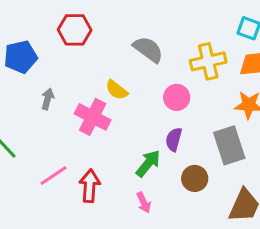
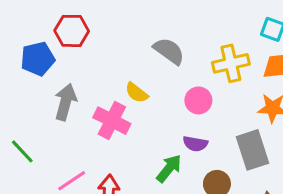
red hexagon: (75, 30) -> (72, 31), moved
gray arrow: (48, 99) -> (65, 102), size x1.6
purple semicircle: (174, 139) -> (195, 144), turned -95

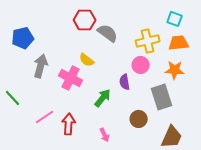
red hexagon: (72, 31) -> (85, 20), moved
pink circle: (198, 100) -> (141, 65), moved
purple semicircle: (195, 144) -> (125, 82), moved, turned 70
green arrow: (169, 168) -> (103, 98), moved

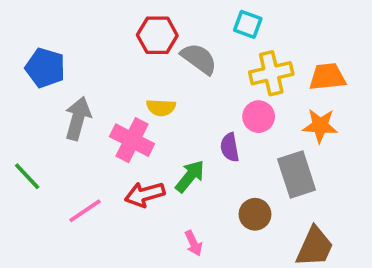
cyan square: (175, 19) -> (248, 24), moved
blue pentagon: (23, 38) -> (45, 68), turned 30
yellow semicircle: (87, 60) -> (161, 108), turned -35
red arrow: (69, 124) -> (145, 194), moved, turned -110

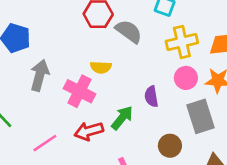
pink circle: (259, 117) -> (186, 78), moved

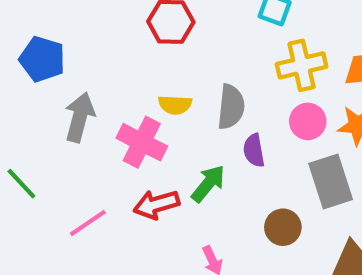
gray semicircle: (129, 31) -> (231, 107), moved, turned 60

